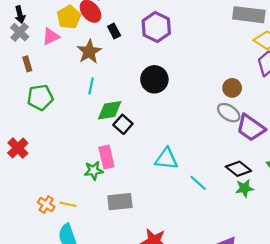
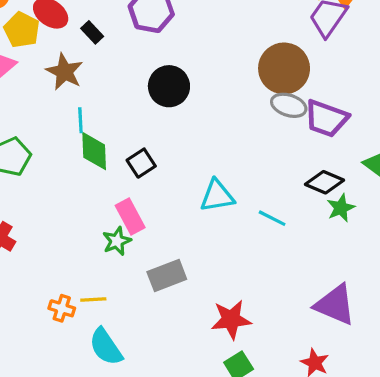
brown circle: (232, 88) -> (284, 68), size x1.8
green diamond: (110, 110) -> (94, 151), moved, turned -68
black square: (123, 124) -> (141, 163), turned 30

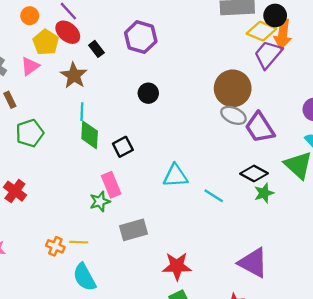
black circle: (169, 86) -> (148, 93), size x0.7
purple trapezoid: (326, 118) -> (260, 127), turned 32

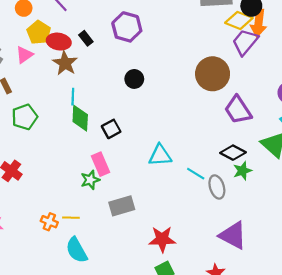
red ellipse: (68, 32) -> (59, 42), moved, turned -30
gray ellipse: (233, 115) -> (217, 187), moved, turned 50

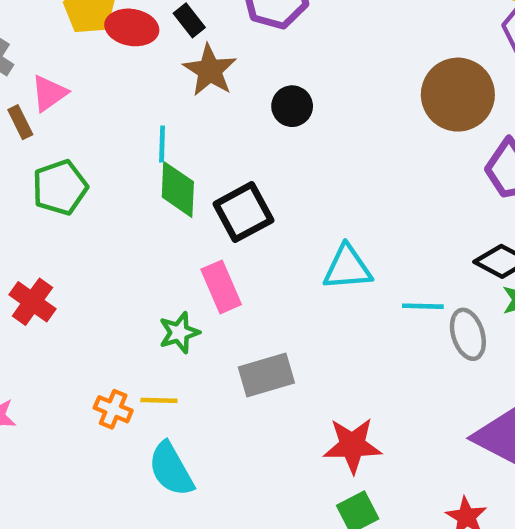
pink triangle: (24, 55) -> (49, 93), moved
brown star: (65, 63) -> (210, 70), moved
black square: (111, 129) -> (243, 212), size x1.4
cyan line: (196, 174) -> (423, 306), turned -30
green star: (90, 180) -> (179, 333), moved

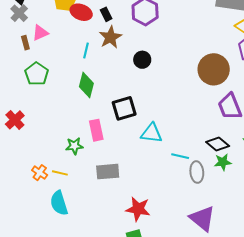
cyan line: (162, 144) -> (86, 50), moved
green pentagon: (60, 187) -> (37, 74), turned -30
black square: (243, 212) -> (124, 108), moved

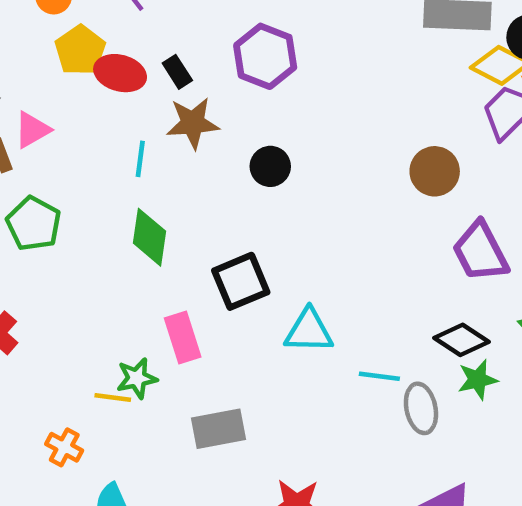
brown star: (110, 37) -> (193, 123), turned 30
brown circle: (214, 69) -> (435, 171), size x0.7
yellow line: (60, 173) -> (113, 397), moved

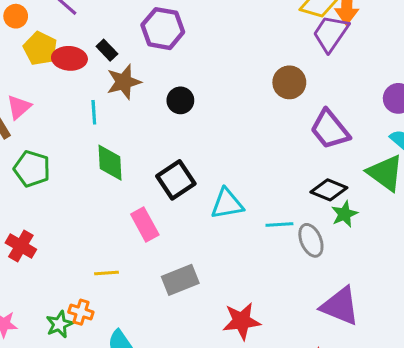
green star: (137, 378) -> (59, 324), moved

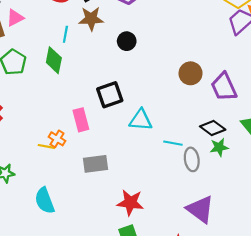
brown circle: (289, 82) -> (191, 73), moved
green diamond: (110, 163) -> (54, 60), moved
orange cross: (81, 312) -> (57, 139), moved

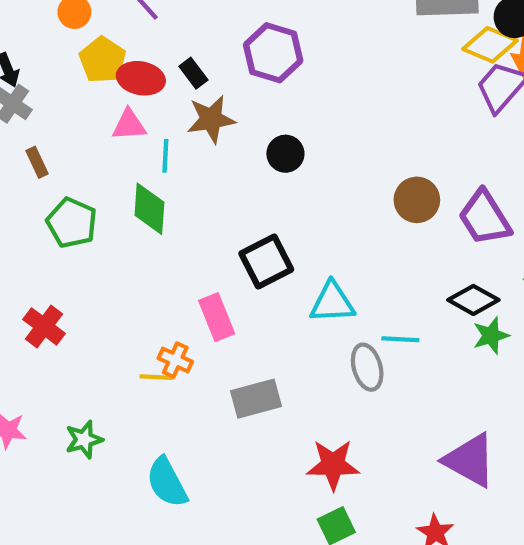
pink triangle: (15, 18) -> (129, 125), moved, turned 30
gray ellipse: (192, 159) -> (367, 367), moved

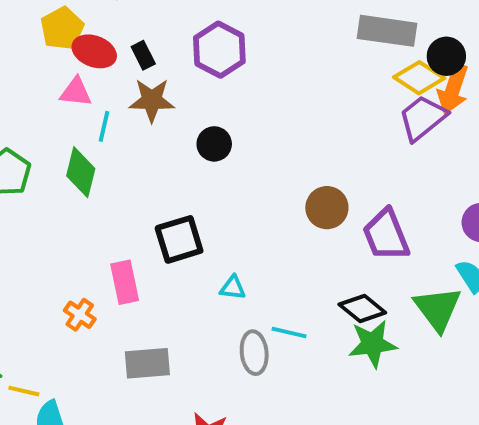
cyan triangle: (332, 302) -> (233, 288), size x0.6
green star: (491, 336) -> (373, 344), size x1.4
yellow line: (157, 377) -> (24, 391), moved

